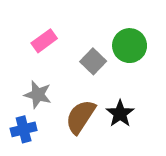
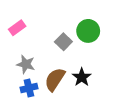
pink rectangle: (44, 41) -> (17, 28), moved
blue cross: (24, 129) -> (29, 88), moved

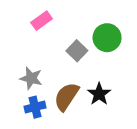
pink rectangle: (17, 28) -> (42, 21), moved

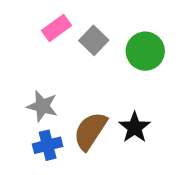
gray square: (77, 51) -> (94, 40), moved

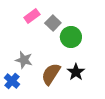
green circle: (145, 51) -> (71, 37), moved
blue cross: (48, 145) -> (12, 81), moved, turned -35

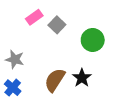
green circle: (71, 37) -> (93, 40), moved
gray star: (24, 60) -> (15, 59), moved

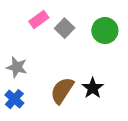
green circle: (93, 40) -> (105, 31), moved

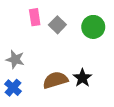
pink rectangle: (39, 20) -> (35, 17), turned -63
brown semicircle: (62, 90) -> (55, 80), turned 40

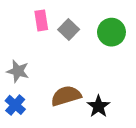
black star: (82, 78) -> (98, 106), moved

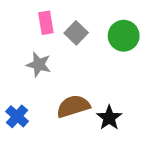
gray star: (18, 71) -> (39, 65), moved

